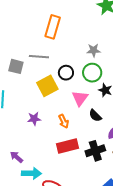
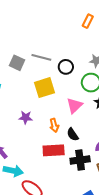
orange rectangle: (53, 27) -> (88, 21), moved, size x0.6
black circle: (66, 73) -> (66, 67), moved
black semicircle: (95, 116) -> (73, 134), moved

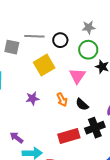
red rectangle: (54, 150) -> (69, 136), moved

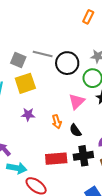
black circle: (60, 40) -> (67, 63), size x1.5
yellow square: (44, 65) -> (25, 83), moved

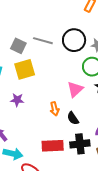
black circle: (67, 63) -> (74, 40), moved
purple star: (28, 114) -> (17, 100), moved

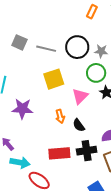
gray square: (18, 46) -> (19, 42), moved
yellow square: (25, 69) -> (54, 79), moved
purple star: (17, 100) -> (22, 109), size x1.5

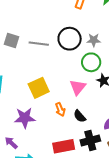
yellow square: (54, 79) -> (39, 88), moved
purple star: (22, 109) -> (25, 118), moved

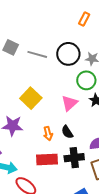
yellow square: (39, 88) -> (31, 98), turned -30
orange arrow: (60, 109) -> (48, 134), moved

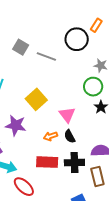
black circle: (68, 54) -> (77, 39), moved
pink triangle: (69, 103) -> (67, 115), moved, turned -30
orange arrow: (48, 134) -> (50, 136), turned 80

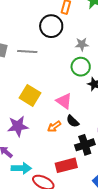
red rectangle: (47, 162) -> (66, 165), moved

